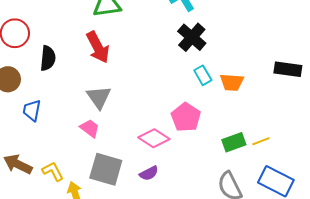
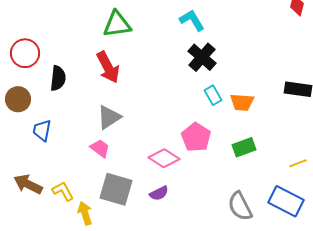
gray triangle: (99, 97) -> (109, 117), turned 32
yellow line: (261, 141) -> (298, 163), moved
green rectangle: (234, 142) -> (244, 147), moved

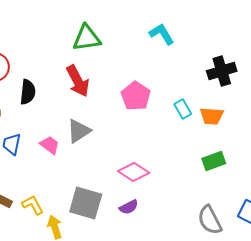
black cross: (202, 57) -> (222, 71), moved, turned 32
pink pentagon: (196, 137) -> (136, 96), moved
pink trapezoid: (100, 148) -> (50, 145), moved

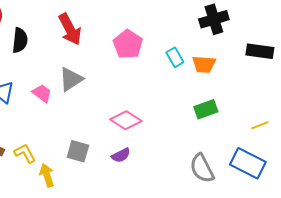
gray square: (86, 203) -> (78, 151), size x0.7

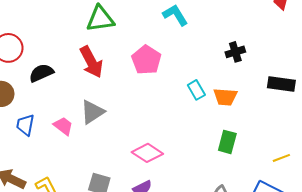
black cross: (214, 19) -> (235, 52), size x0.7
black semicircle: (20, 40) -> (41, 73), turned -120
pink pentagon: (128, 44) -> (146, 60), moved
green rectangle: (206, 109) -> (227, 142), turned -55

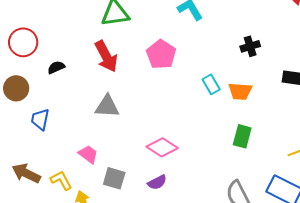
black semicircle: (41, 73) -> (56, 67), size x0.7
gray triangle: (92, 112) -> (107, 106), turned 36
pink trapezoid: (63, 126) -> (88, 154), moved

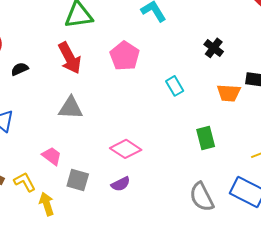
black cross: (250, 46) -> (214, 48), turned -36
orange trapezoid: (240, 91) -> (229, 93), moved
green rectangle: (242, 136) -> (206, 138), turned -30

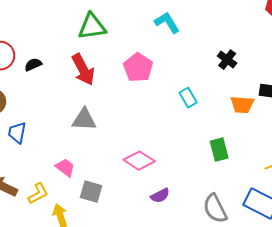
black semicircle: (20, 69) -> (33, 65), moved
yellow L-shape: (25, 182) -> (38, 194), turned 90
purple semicircle: (121, 184) -> (160, 196), moved

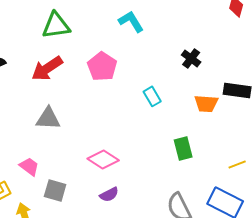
red arrow: (83, 70) -> (47, 68), turned 84
purple semicircle: (160, 196) -> (109, 194), moved

